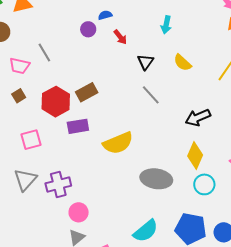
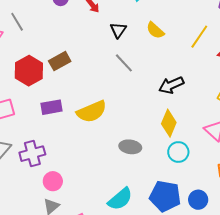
purple rectangle: (78, 126) -> (52, 107), moved
gray ellipse: (156, 179) -> (130, 147), size x0.7

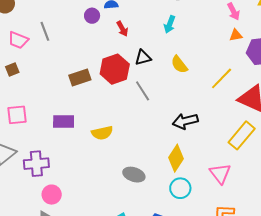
black triangle: (118, 30) -> (143, 57), turned 30
red hexagon: (29, 71) -> (115, 69), moved
yellow semicircle: (92, 112) -> (102, 133), size x0.7

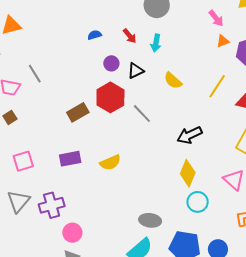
purple circle: (92, 16) -> (111, 63), moved
red arrow: (122, 29) -> (130, 36), moved
black triangle: (143, 57) -> (136, 71), moved
gray ellipse: (134, 175) -> (150, 220), moved

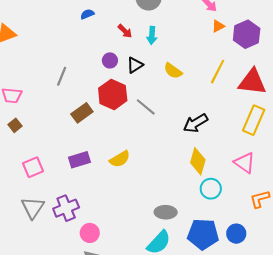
blue semicircle: (95, 35) -> (87, 14), moved
gray line: (35, 74) -> (62, 76), moved, turned 60

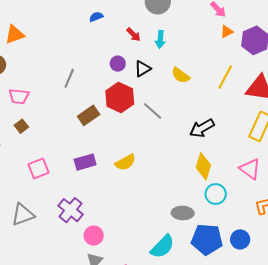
gray triangle: (33, 208) -> (23, 215), moved, turned 35
purple cross: (66, 208) -> (71, 210), turned -30
gray ellipse: (166, 212) -> (183, 213), moved

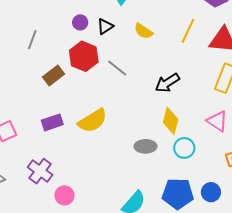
yellow semicircle: (125, 162) -> (93, 121), size x1.4
gray ellipse: (183, 213) -> (145, 146), moved

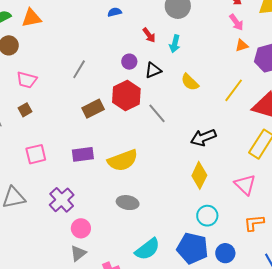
gray ellipse: (145, 146) -> (128, 203), moved
cyan circle: (184, 148) -> (207, 216), moved

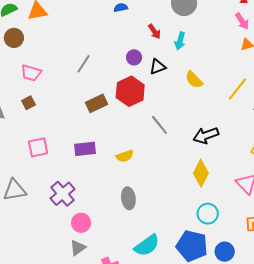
gray line: (157, 113) -> (159, 125), moved
yellow semicircle: (123, 160) -> (125, 156), size x0.6
gray ellipse: (128, 203) -> (128, 198), turned 70

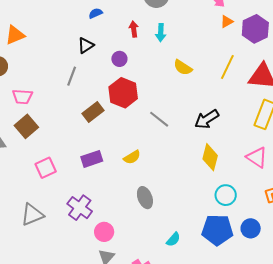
red arrow: (154, 31) -> (134, 29), turned -140
black triangle: (158, 67) -> (86, 45), moved
brown square: (28, 103) -> (26, 126), size x1.6
cyan semicircle: (147, 245) -> (173, 239), size x0.6

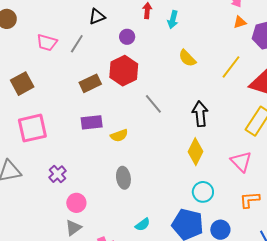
pink trapezoid: (22, 97) -> (47, 43), moved
black arrow: (207, 119) -> (200, 114), turned 105
purple rectangle: (92, 159) -> (92, 122), moved
pink square: (46, 168) -> (32, 128), size x1.4
purple cross: (80, 208) -> (58, 174), size x0.7

